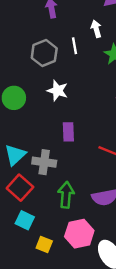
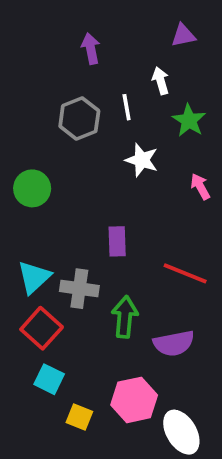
white star: (58, 91) -> (142, 160), moved
green arrow: (66, 195) -> (125, 317), moved

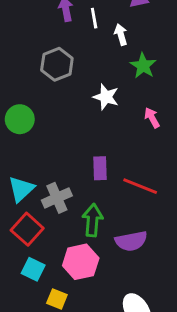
white line: (127, 107) -> (94, 18), moved
purple rectangle: (117, 241) -> (100, 168), moved
gray cross: (79, 289) -> (57, 198), turned -32
pink hexagon: (134, 400) -> (81, 262), moved

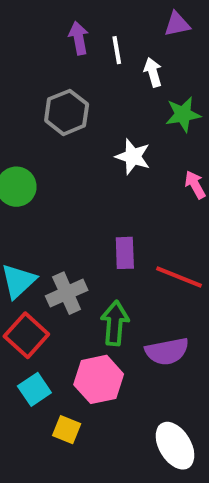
green star: (143, 66) -> (183, 114), turned 30
cyan square: (33, 269) -> (34, 389), turned 30

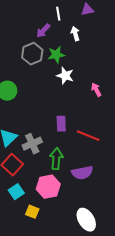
purple arrow: (79, 38) -> (43, 31), moved, turned -126
white line: (117, 50) -> (58, 14), moved
green star: (183, 114) -> (56, 55), moved

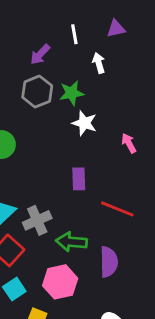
purple arrow: (43, 31) -> (40, 54), moved
purple rectangle: (61, 124) -> (79, 179), moved
green arrow: (56, 159) -> (72, 242), turned -90
purple semicircle: (82, 173) -> (109, 262), turned -80

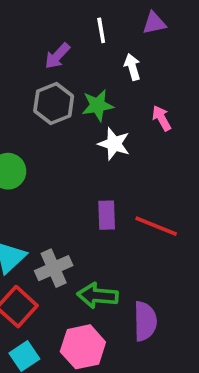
pink arrow: (129, 143) -> (162, 118), moved
red line: (117, 209) -> (156, 226), moved

